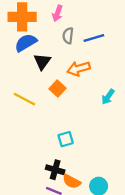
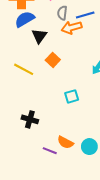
orange arrow: (79, 69) -> (72, 28), moved
cyan square: (66, 139) -> (72, 96), moved
black cross: (55, 170) -> (30, 119), moved

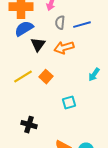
orange arrow: (72, 28) -> (64, 48), moved
orange square: (53, 60) -> (46, 77), moved
yellow line: (24, 69) -> (23, 77), turned -60

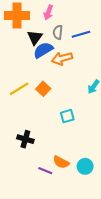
blue semicircle: (24, 29) -> (43, 50), moved
black triangle: (38, 45) -> (35, 37), moved

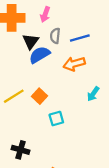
orange arrow: (62, 58) -> (74, 64), moved
cyan square: (67, 116) -> (56, 119), moved

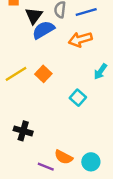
cyan square: (56, 119) -> (78, 98), moved, turned -32

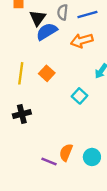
yellow line: (16, 74) -> (21, 73), turned -50
black cross: (23, 131) -> (22, 114), moved, turned -30
orange semicircle: (64, 157) -> (66, 152), turned 84

